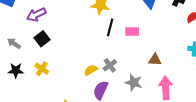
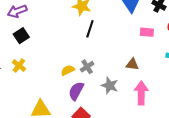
pink rectangle: (132, 31) -> (147, 32), moved

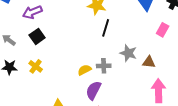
pink rectangle: (147, 32) -> (163, 30), turned -64
gray cross: (87, 67) -> (104, 66), turned 32
gray star: (110, 86) -> (128, 53), moved

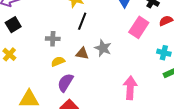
pink rectangle: (163, 30) -> (139, 27), size x1.5
brown triangle: (149, 62) -> (82, 53), moved
gray cross: (104, 66) -> (53, 39), moved

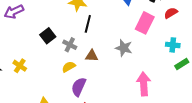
black square: (13, 25) -> (48, 36), moved
gray cross: (53, 39) -> (70, 45), moved, turned 32
gray star: (103, 48) -> (124, 48), moved

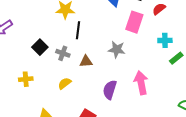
yellow cross: (20, 66) -> (26, 79), moved, turned -32
yellow semicircle: (69, 67) -> (65, 83), moved
purple semicircle: (79, 87) -> (110, 90), moved

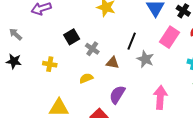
black line: (78, 30) -> (132, 41), moved
purple semicircle: (110, 90) -> (117, 95), moved

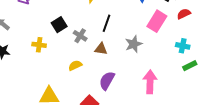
black line: (132, 41) -> (106, 23), moved
gray star: (145, 59) -> (134, 44), turned 30
yellow cross: (50, 64) -> (39, 45), moved

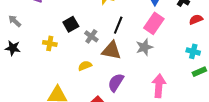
pink rectangle: (157, 21) -> (154, 23), moved
brown triangle: (101, 49) -> (111, 50), size x1.5

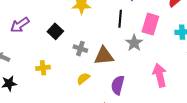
pink rectangle: (154, 23) -> (150, 24), moved
black square: (71, 24) -> (55, 31), moved
black line: (118, 25) -> (120, 19), moved

